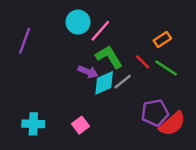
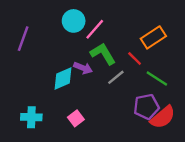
orange rectangle: (162, 39) -> (153, 37), size x1.5
green line: (166, 68) -> (157, 78), moved
cyan diamond: (104, 83) -> (63, 78), moved

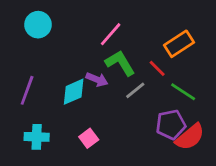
cyan circle: (74, 21) -> (38, 25), moved
purple line: (23, 39) -> (27, 90), moved

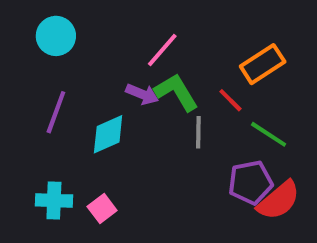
purple arrow: (97, 79) -> (142, 94), moved
purple line: (27, 90) -> (56, 112), moved
gray line: (135, 90) -> (198, 132), turned -50
pink square: (89, 138) -> (102, 208), moved

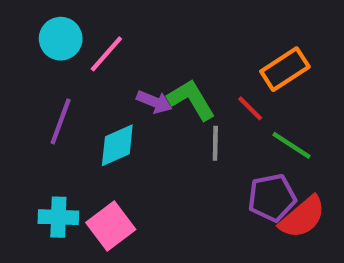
pink line: (162, 50) -> (106, 54), moved
pink square: (102, 208) -> (111, 226), size x1.5

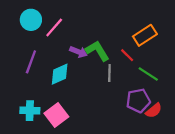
red semicircle: (302, 217) -> (154, 111), size x0.7

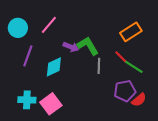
cyan circle: (31, 20) -> (18, 28), moved
red line: (127, 55) -> (121, 57), moved

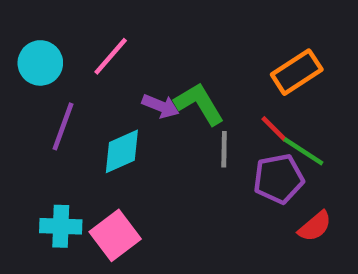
purple pentagon: (125, 91) -> (279, 179), moved

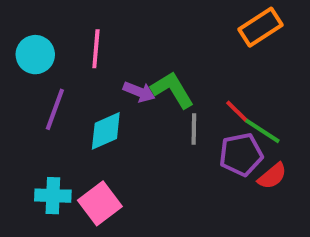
pink line: (111, 56) -> (96, 49), turned -36
orange rectangle: (297, 72) -> (261, 27), moved
red semicircle: (315, 226) -> (272, 176), moved

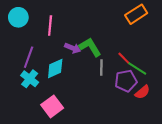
cyan circle: (35, 55) -> (18, 17), moved
cyan cross: (53, 196) -> (30, 79), moved, turned 36

